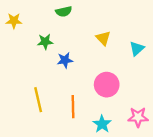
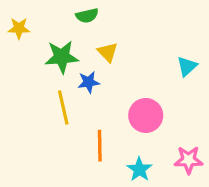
yellow triangle: (103, 38) -> (108, 52), moved
green star: (45, 42) -> (62, 57), size x1.5
yellow line: (38, 100) -> (63, 108), moved

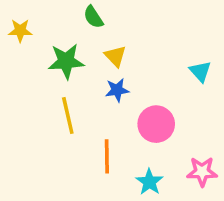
green semicircle: (87, 16) -> (93, 17), turned 70
cyan triangle: (187, 66) -> (200, 71), turned -30
blue star: (89, 82) -> (117, 90), moved

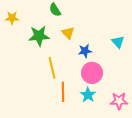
blue star: (117, 90) -> (85, 51), moved
yellow line: (68, 116) -> (52, 68), moved
cyan star: (149, 182) -> (88, 95), moved

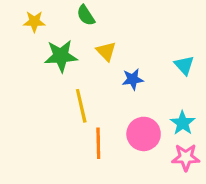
yellow star: (12, 18) -> (34, 22), moved
pink circle: (92, 73) -> (144, 134), moved
cyan star: (88, 95) -> (183, 123), moved

